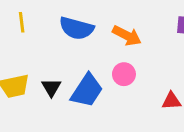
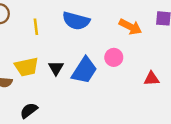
yellow line: (22, 22) -> (36, 27), moved
orange arrow: (127, 36) -> (130, 27), moved

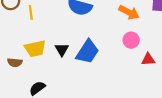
yellow line: (36, 27) -> (31, 12), moved
pink circle: (114, 57) -> (131, 40), moved

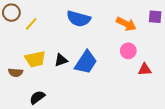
yellow line: (31, 12) -> (31, 24), turned 48
black triangle: (62, 50) -> (61, 60), turned 40

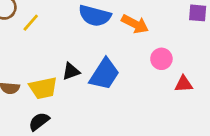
orange arrow: (126, 24) -> (135, 24), moved
yellow trapezoid: (35, 59) -> (43, 88), moved

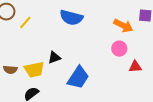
orange arrow: (135, 24) -> (123, 26), moved
blue trapezoid: (104, 74) -> (78, 78), moved

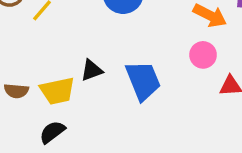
blue trapezoid: (78, 78) -> (143, 81), moved, turned -55

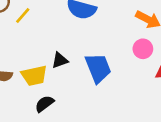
black semicircle: (52, 132) -> (44, 104), moved

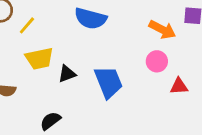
yellow trapezoid: (34, 76) -> (39, 59), moved

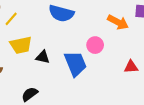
pink circle: (157, 61) -> (95, 45), moved
black triangle: (67, 74) -> (43, 57), turned 32

